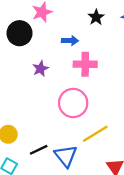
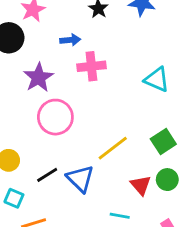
purple star: (40, 69) -> (38, 77), size x1.5
pink circle: (73, 103) -> (55, 117), moved

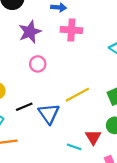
pink circle: (55, 117) -> (38, 64), size x0.6
red triangle: (141, 185) -> (93, 137), moved

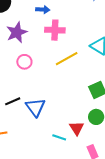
yellow line: (77, 95) -> (67, 59), moved

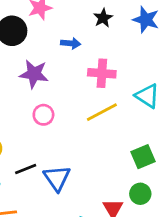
pink cross: (55, 30) -> (102, 73), moved
purple star: (17, 32) -> (34, 74), turned 30

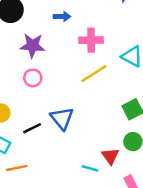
pink circle: (43, 115) -> (33, 78), moved
blue triangle: (57, 178) -> (62, 118), moved

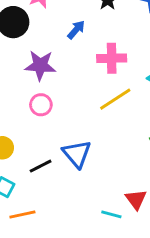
blue arrow: (62, 16) -> (76, 30), turned -49

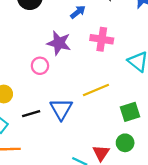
purple star: (40, 65) -> (59, 43), moved
yellow line: (115, 99) -> (96, 90), moved

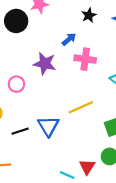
blue arrow: (78, 12) -> (69, 39), moved
pink circle: (40, 66) -> (16, 84), moved

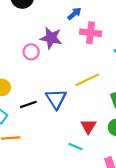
pink circle: (16, 84) -> (31, 52), moved
red triangle: (87, 167) -> (88, 126), moved

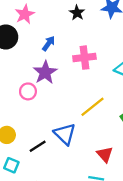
blue arrow: (74, 14) -> (49, 43), moved
purple star: (51, 38) -> (45, 72), turned -30

